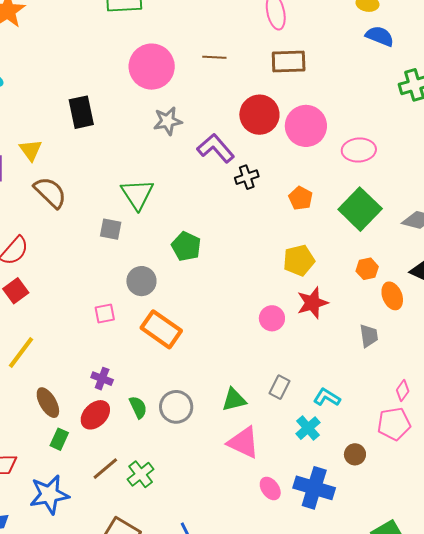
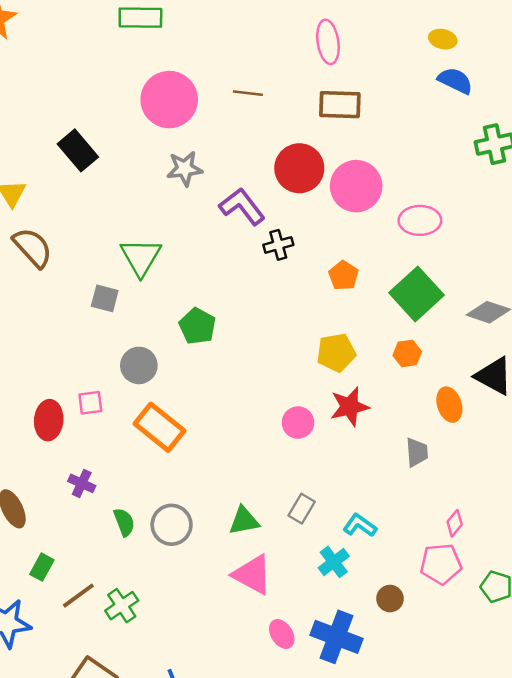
black rectangle: (81, 112) -> (78, 150), turned -32
orange hexagon: (367, 269) -> (407, 353), moved
red ellipse: (95, 415) -> (49, 420), moved, turned -44
green rectangle: (59, 439) -> (42, 567), moved

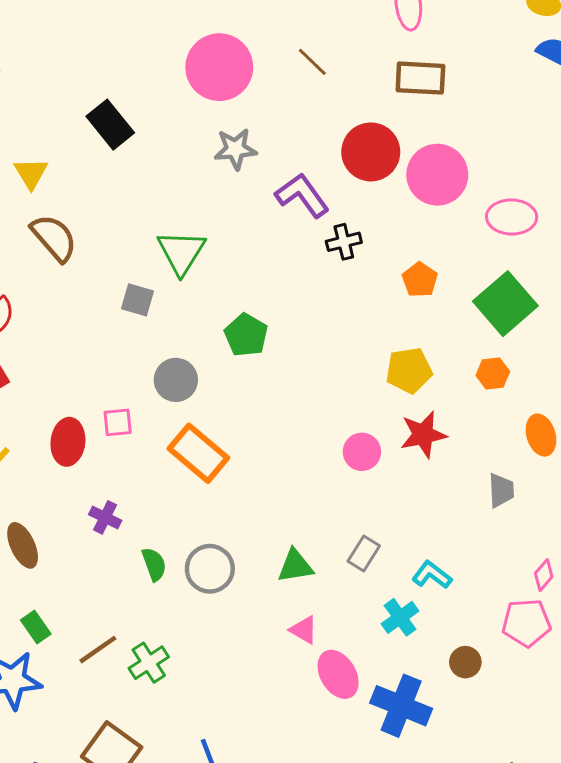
brown line: (248, 93) -> (312, 62), turned 36
green rectangle: (42, 567) -> (36, 627), moved, turned -65
pink triangle: (252, 575) -> (304, 630), size x0.6
pink ellipse: (282, 634) -> (338, 674), moved, size x1.4

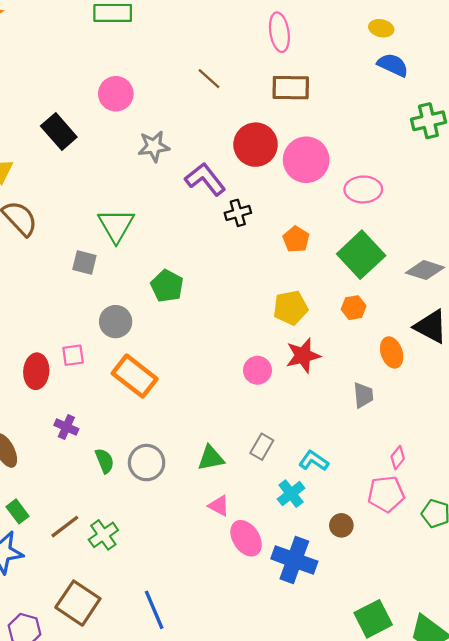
pink circle: (219, 67) -> (116, 94), moved, size x0.7

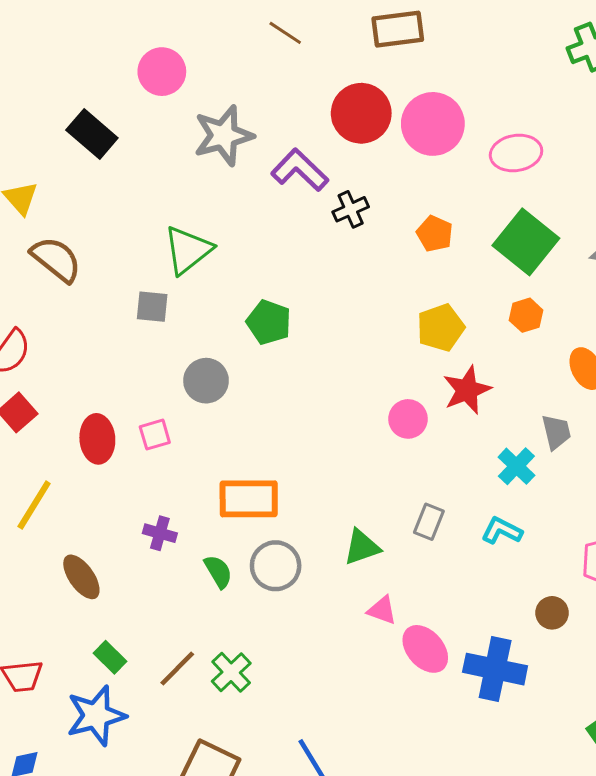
gray star: (154, 146) -> (224, 135), size x1.4
green triangle: (116, 225) -> (188, 250), turned 30
red ellipse: (36, 371) -> (97, 439), moved
orange rectangle: (135, 376) -> (249, 499), moved, turned -30
cyan cross: (291, 494) -> (516, 466), moved

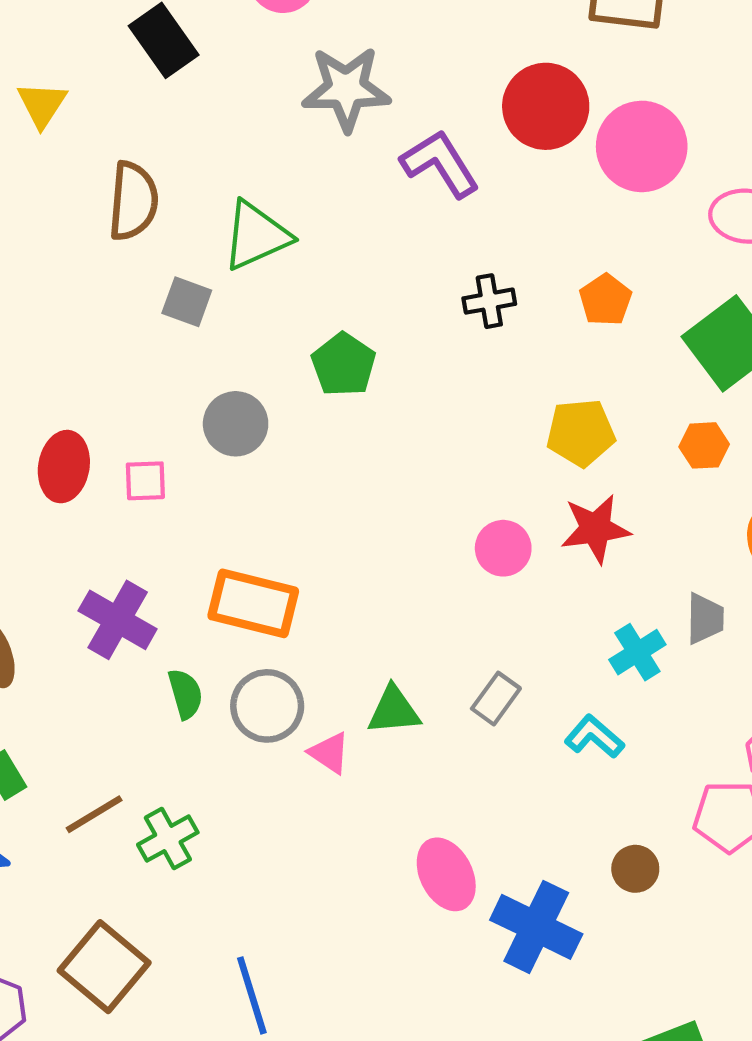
black cross: (351, 209) -> (489, 301), moved
brown semicircle: (56, 259) -> (133, 201), moved, turned 42
purple cross: (160, 533) -> (118, 620), size x1.6
pink triangle: (382, 610) -> (329, 753), moved

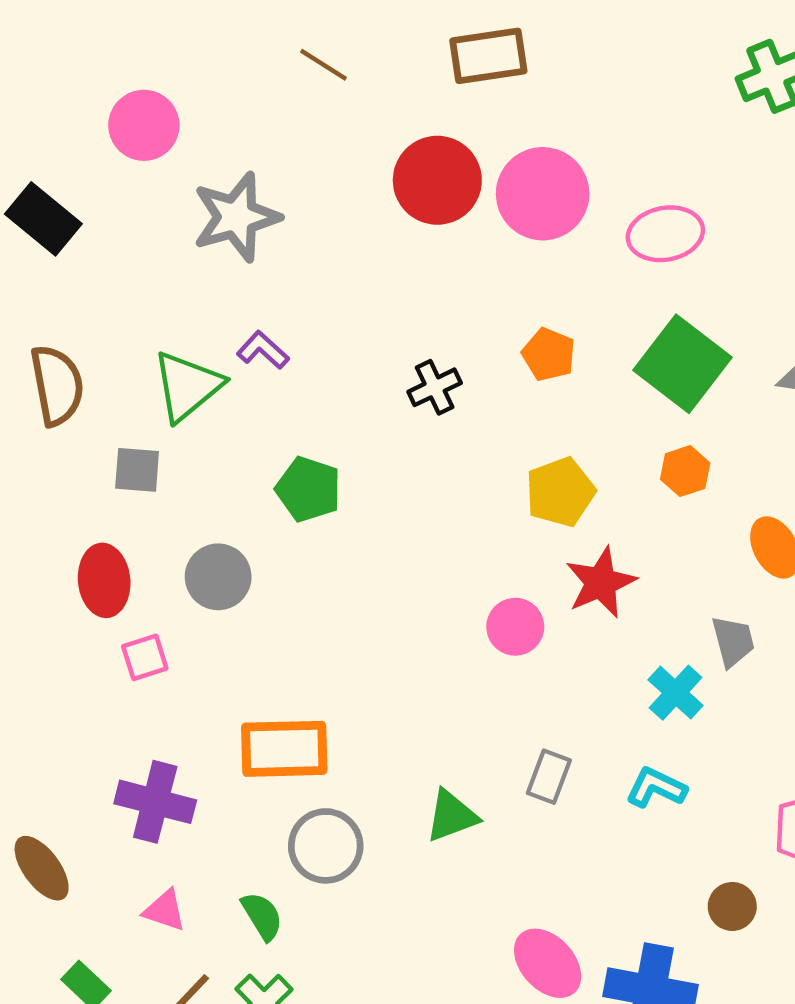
purple L-shape: (440, 164) -> (263, 350), moved, size x0.6
red ellipse: (64, 467) -> (104, 580), moved
green semicircle: (185, 694) -> (262, 916), moved
pink triangle: (329, 753) -> (165, 910), moved

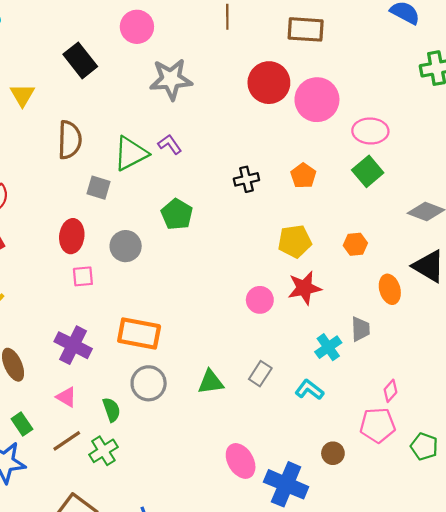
brown line: (323, 65) -> (227, 17), turned 45
green square: (683, 364) -> (368, 171), moved, size x0.7

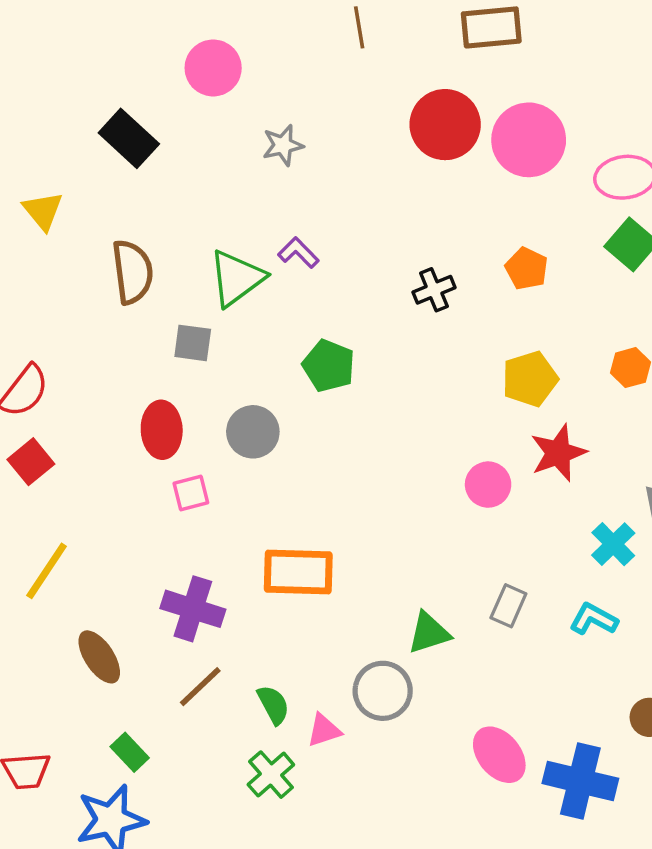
gray star: (171, 79) -> (283, 145), size x0.6
gray circle: (149, 383) -> (383, 691), moved
pink triangle: (66, 397) -> (324, 730), moved, turned -40
brown line: (67, 441) -> (200, 687), moved

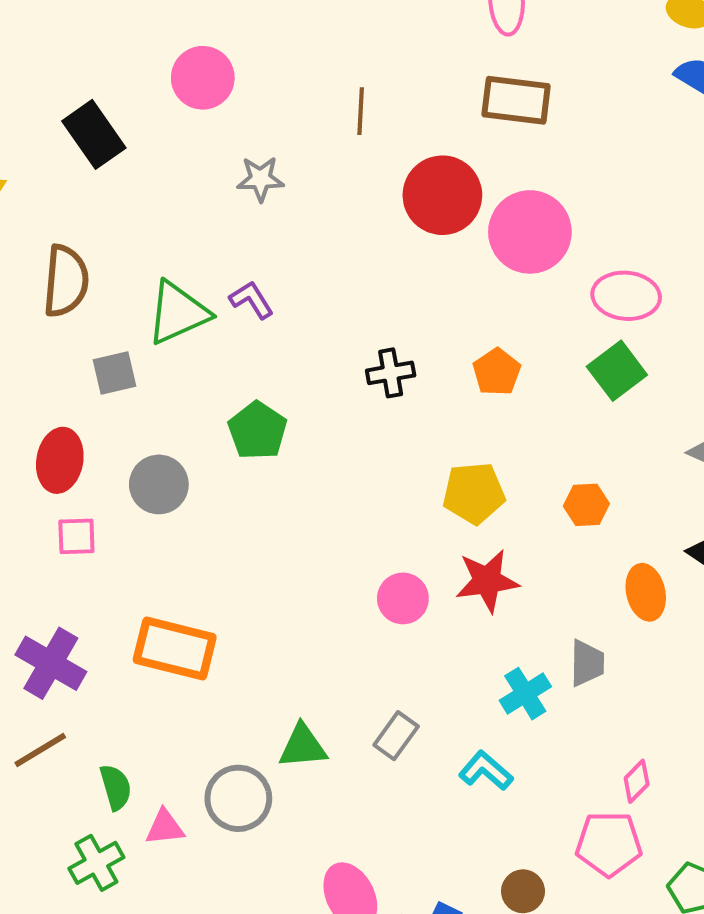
brown line: (359, 27) -> (361, 111), moved
gray square: (193, 343) -> (115, 373), turned -33

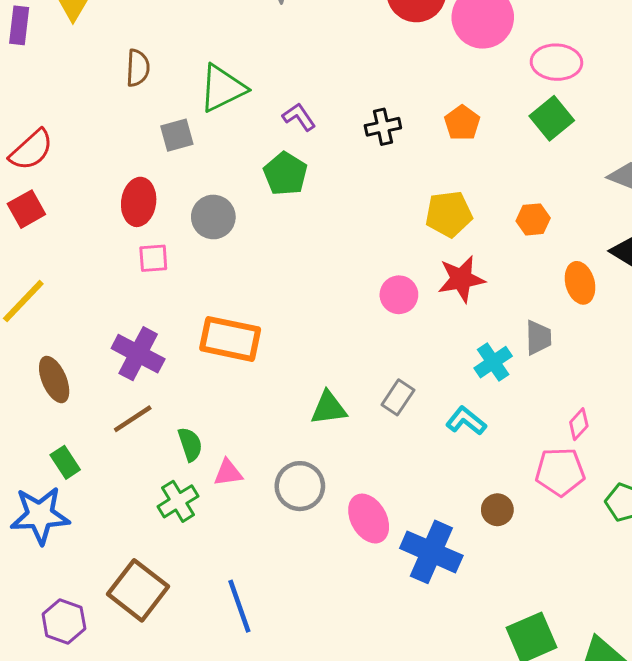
brown semicircle: (66, 281) -> (138, 68), size x0.7
purple L-shape: (252, 300) -> (299, 117), moved
gray circle: (238, 798) -> (300, 486), moved

